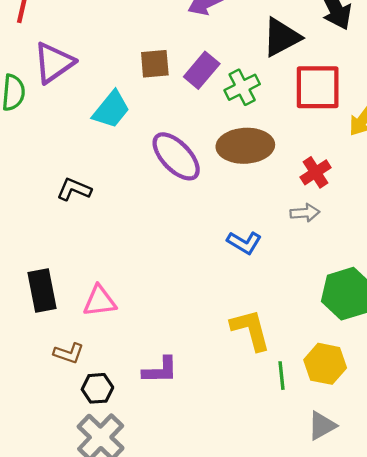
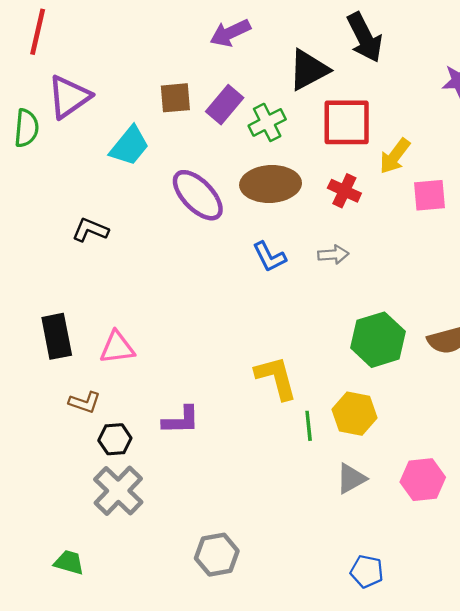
red cross: (316, 172) -> (344, 191), moved, turned -32
blue L-shape: (244, 243) -> (269, 257), moved, turned 32

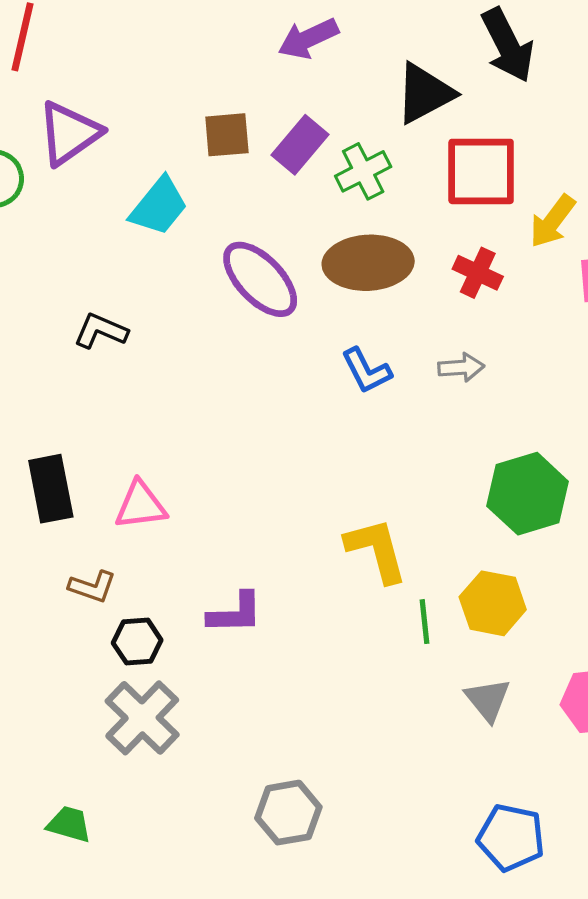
gray triangle: (351, 478) -> (488, 700), turned -40
blue pentagon: (367, 571) -> (511, 837), size x1.4

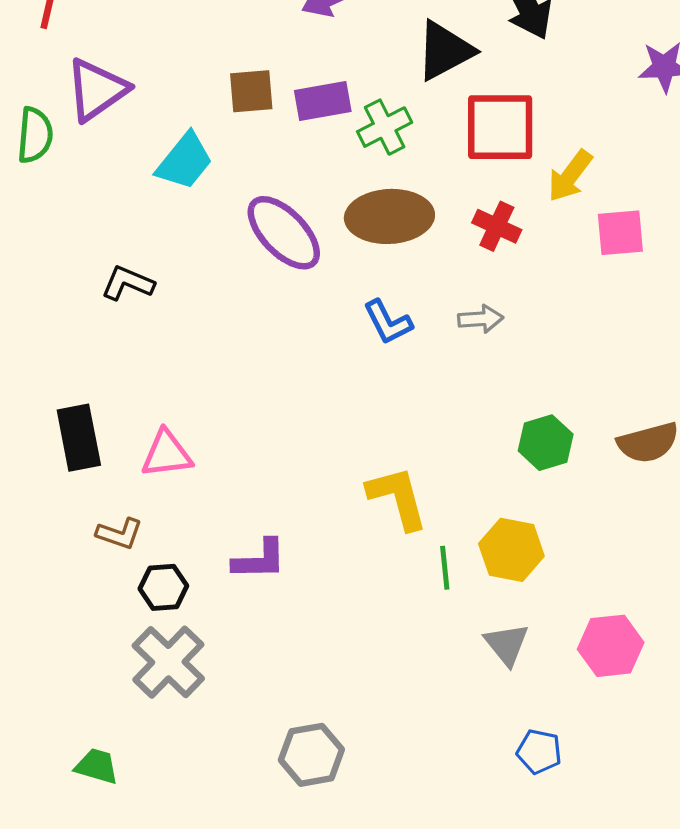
purple rectangle: (300, 145) -> (323, 101), turned 40
green hexagon: (528, 494) -> (546, 443), size x0.7
blue pentagon: (511, 837) -> (539, 752), moved, size x0.7

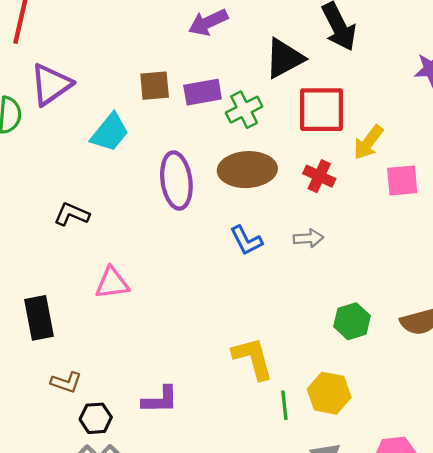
purple ellipse: (284, 233) -> (176, 180), turned 36
pink triangle: (167, 454) -> (112, 283), moved

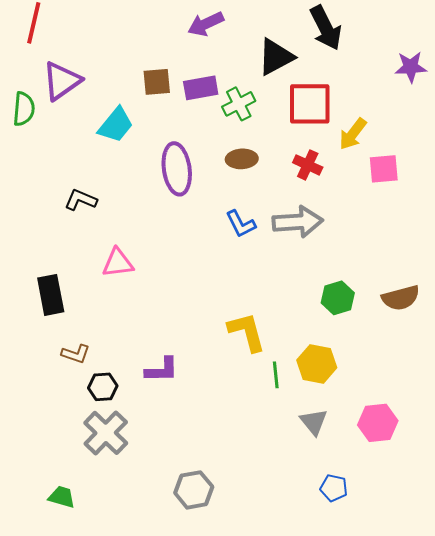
brown ellipse: (247, 170) -> (242, 159), size x0.6
gray arrow: (308, 238) -> (298, 222), size x1.8

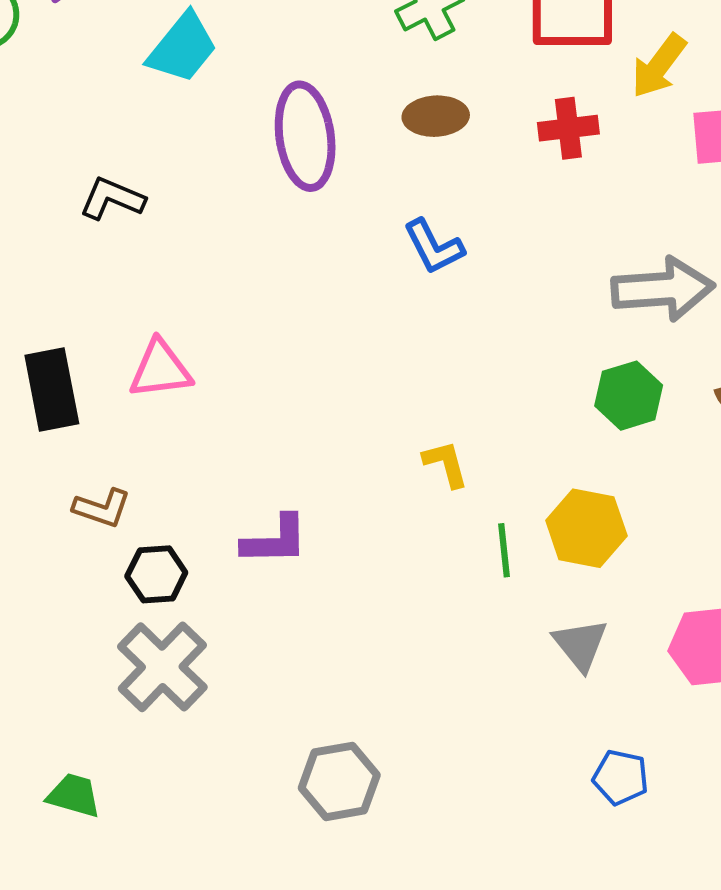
red cross: (308, 165) -> (568, 128), turned -32
gray arrow: (298, 222) -> (663, 289), moved
pink triangle: (118, 263) -> (160, 369), moved
yellow L-shape: (247, 332) -> (446, 464), size x0.6

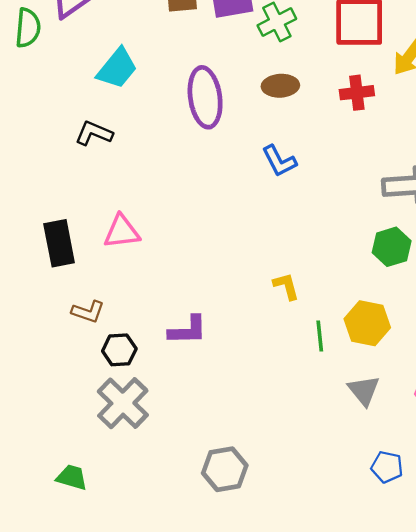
cyan trapezoid: (182, 48) -> (117, 68), moved

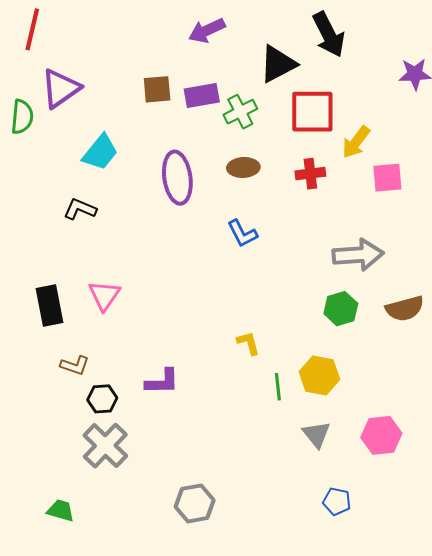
pink triangle: (122, 232) -> (104, 295), turned -48

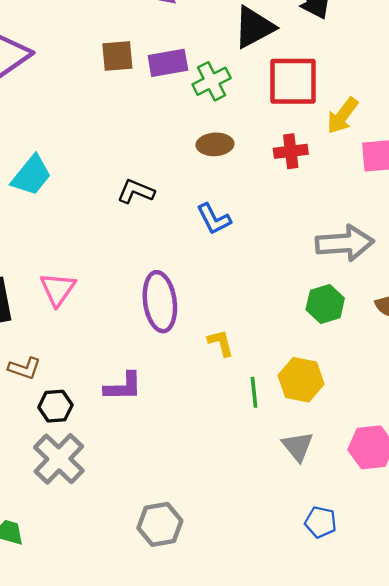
cyan trapezoid: (100, 152) -> (31, 175), moved
purple ellipse: (177, 178) -> (160, 302), moved
black L-shape: (80, 209) -> (136, 191), moved

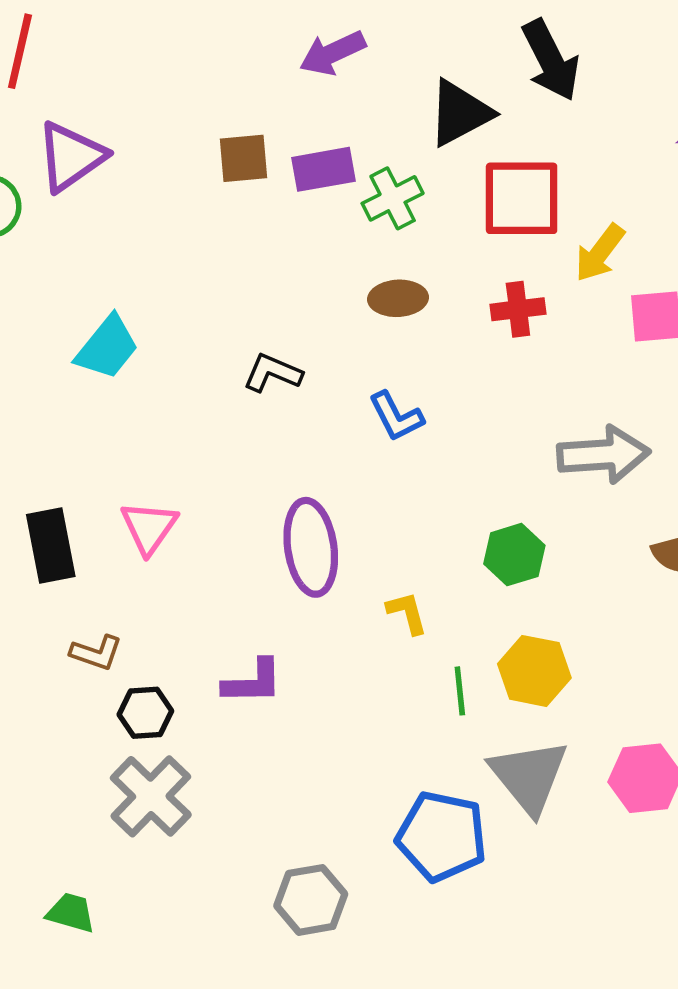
green hexagon: (325, 304) -> (514, 555), moved
gray triangle: (298, 446) -> (529, 776), size x1.6
blue pentagon: (321, 522) -> (442, 836), moved, size x1.8

